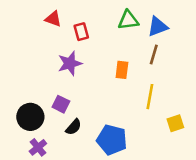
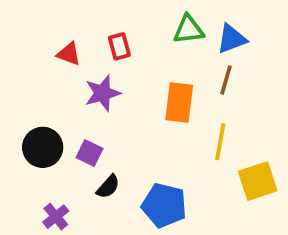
red triangle: (53, 19) -> (69, 54), moved
orange rectangle: (122, 70) -> (179, 102), size x1.5
black circle: (30, 117) -> (43, 147), moved
yellow square: (175, 123) -> (258, 181), size x1.5

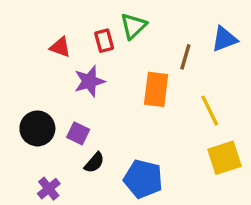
green triangle: (189, 30) -> (133, 26), moved, turned -36
blue triangle: (232, 39) -> (224, 39), moved
brown line: (226, 80) -> (185, 57), moved
yellow line: (220, 142) -> (210, 111), moved, turned -36

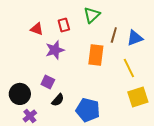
green triangle: (133, 26) -> (92, 15), moved
blue triangle: (224, 39) -> (135, 38), moved
black circle: (37, 128) -> (20, 94), moved

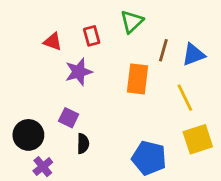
black semicircle: (58, 100) -> (83, 144), turned -40
blue pentagon: (88, 110) -> (149, 158), moved

